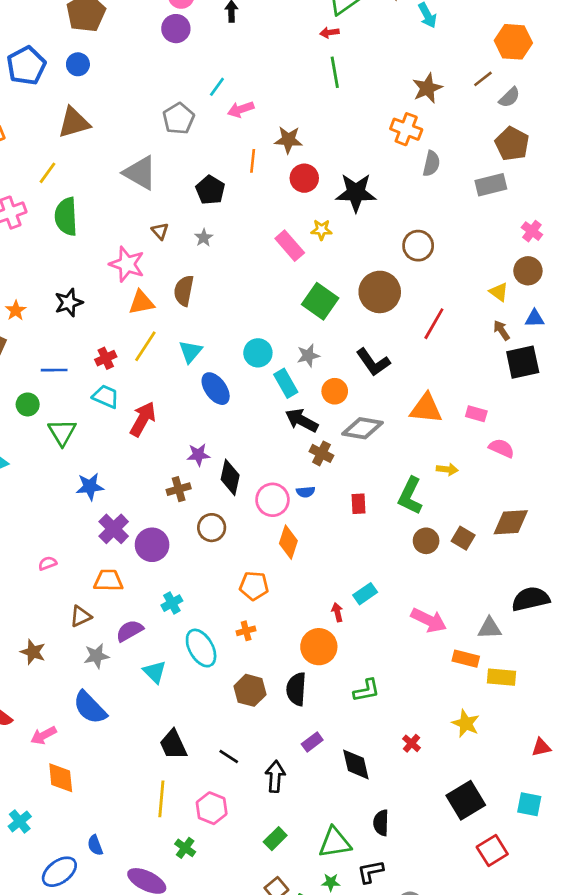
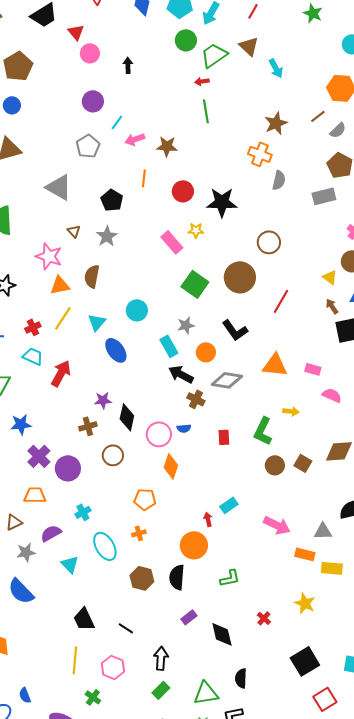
purple circle: (176, 29) -> (93, 101), moved
brown star: (288, 140) -> (167, 146), moved
gray star: (204, 238) -> (107, 236), size x1.5
cyan circle: (258, 353) -> (137, 310), moved
black arrow: (275, 776) -> (161, 658), moved

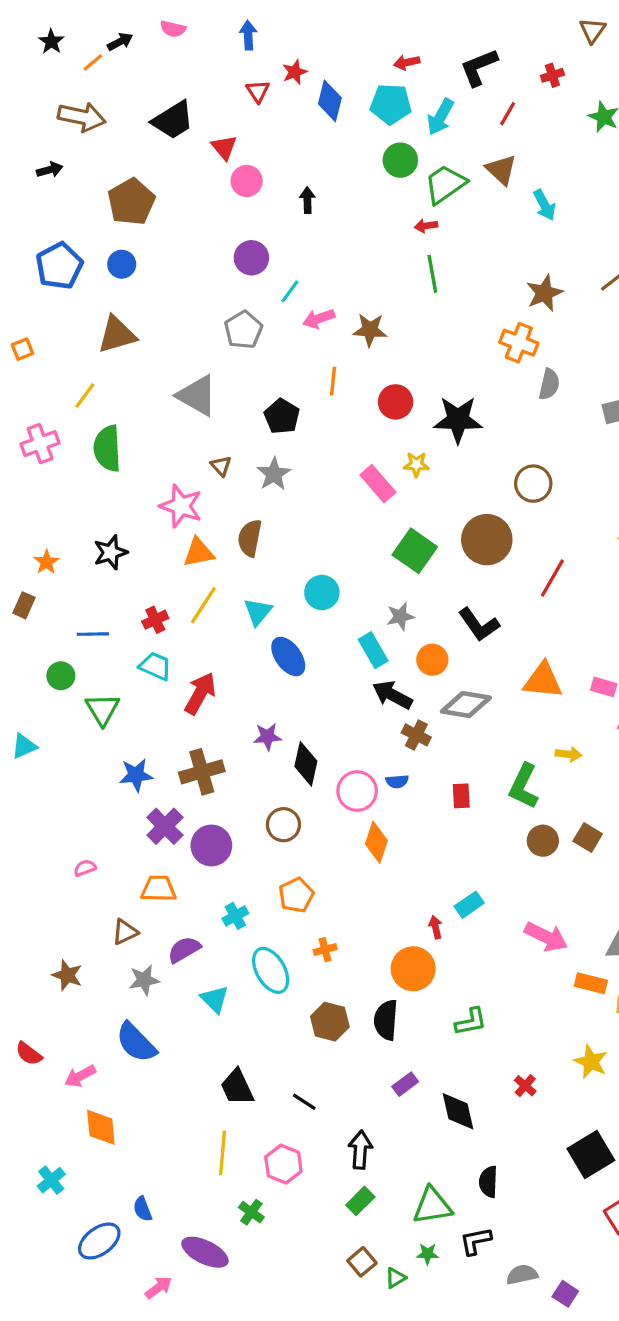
brown cross: (88, 426) -> (202, 772), moved, size x1.5
orange pentagon: (145, 499) -> (296, 895), moved, turned -30

